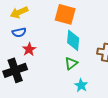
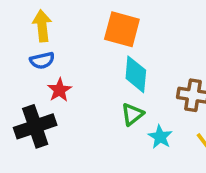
yellow arrow: (19, 12) -> (42, 26), turned 108
cyan star: (81, 85) -> (160, 137), moved

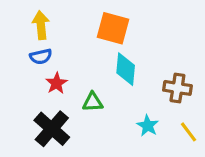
green triangle: (132, 114) -> (93, 102), moved, turned 35
black cross: (35, 126) -> (52, 129), moved, turned -30

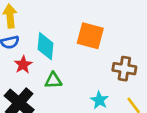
orange square: (113, 28) -> (90, 36), moved
cyan diamond: (126, 69) -> (45, 46), moved

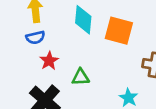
cyan diamond: (45, 46) -> (83, 20), moved

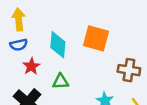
cyan diamond: (83, 20) -> (58, 45), moved

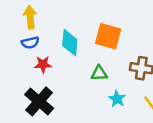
red star: (31, 66) -> (43, 64), turned 30
green triangle: (60, 81) -> (99, 73), moved

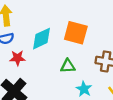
cyan diamond: (70, 43) -> (41, 39), turned 60

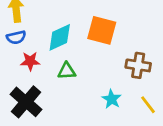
green triangle: (68, 66) -> (67, 71), moved

